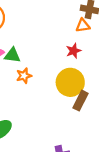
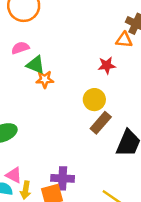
green triangle: (12, 55) -> (35, 65), moved
yellow circle: (70, 82) -> (94, 100), size x0.7

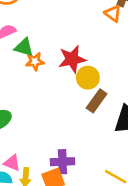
orange triangle: (124, 40) -> (113, 13), turned 36
red star: (107, 65) -> (72, 59), moved, size x1.5

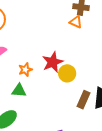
green triangle: (24, 47) -> (19, 91), moved
brown rectangle: (97, 101) -> (84, 100), moved

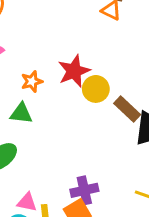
brown rectangle: (84, 100) -> (127, 109), moved, turned -72

